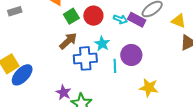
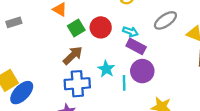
purple rectangle: (137, 20) -> (136, 46), moved
cyan star: (102, 44) -> (106, 69), moved
blue cross: (85, 58) -> (77, 84), moved

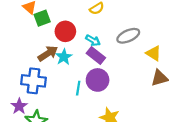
green square: (76, 28) -> (42, 18), moved
brown arrow: (73, 55) -> (48, 53), moved
cyan star: (106, 69) -> (64, 57), moved

